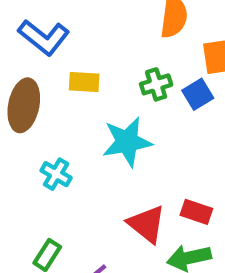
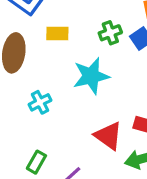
cyan cross: (56, 174) -> (40, 102), turned 35

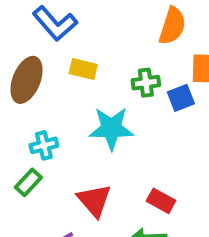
red triangle: (108, 136) -> (94, 200), moved
green rectangle: (36, 162) -> (28, 182), moved

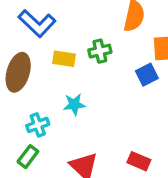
green cross: (146, 83) -> (100, 51), moved
cyan star: (111, 128) -> (74, 104), moved, size x0.6

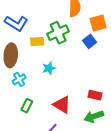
green cross: (100, 51) -> (58, 33), size x1.5
cyan cross: (38, 125) -> (19, 79), moved

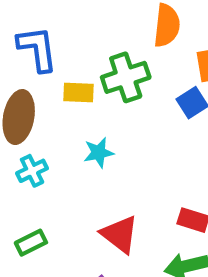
blue L-shape: (16, 23) -> (37, 49), turned -135
green rectangle: (27, 106) -> (31, 243), moved, turned 32

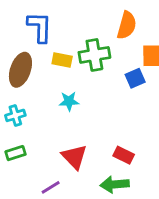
cyan cross: (32, 171) -> (15, 115), moved

